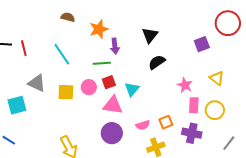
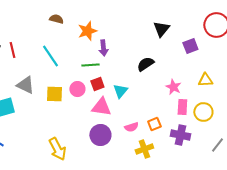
black triangle: (150, 35) -> (161, 29), moved
yellow triangle: (217, 78) -> (205, 80), turned -42

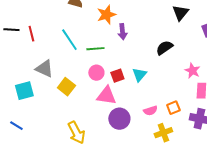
green line: (90, 65) -> (95, 49), moved
red square: (97, 84) -> (117, 76), moved
yellow square: (54, 94) -> (66, 87), moved, turned 36
pink triangle: (101, 107) -> (106, 96), moved

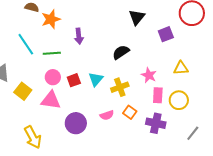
orange star: (106, 15) -> (51, 19), moved
pink triangle: (106, 96) -> (51, 100), moved
orange square: (173, 108) -> (130, 112), turned -32
yellow cross: (163, 133) -> (120, 87), moved

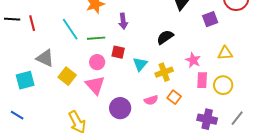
red square: (74, 80) -> (118, 52), moved, turned 32
pink triangle: (51, 100) -> (95, 85), turned 40
purple cross: (156, 123) -> (207, 119), moved

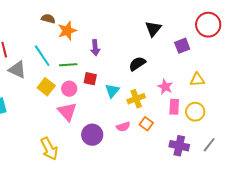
gray triangle: (45, 58) -> (17, 70), moved
yellow square: (67, 76) -> (46, 87), moved

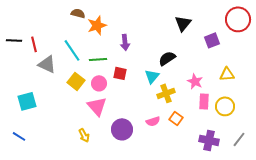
cyan triangle: (112, 91) -> (152, 76), moved
yellow arrow: (49, 149) -> (84, 135), moved, size x0.6

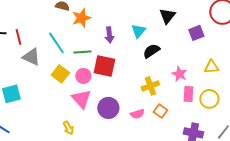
red square: (120, 73) -> (104, 66), size x1.6
cyan triangle: (152, 76) -> (138, 31), moved
purple circle: (122, 129) -> (108, 108), moved

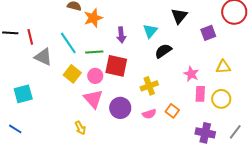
yellow cross: (150, 86) -> (149, 86), moved

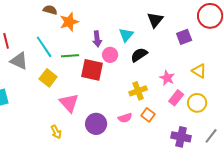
yellow triangle: (223, 67) -> (199, 71), turned 35
pink circle: (95, 76) -> (110, 55), moved
yellow cross: (149, 86) -> (138, 91), moved
pink rectangle: (200, 94) -> (176, 98), turned 35
purple circle: (120, 108) -> (96, 124), moved

